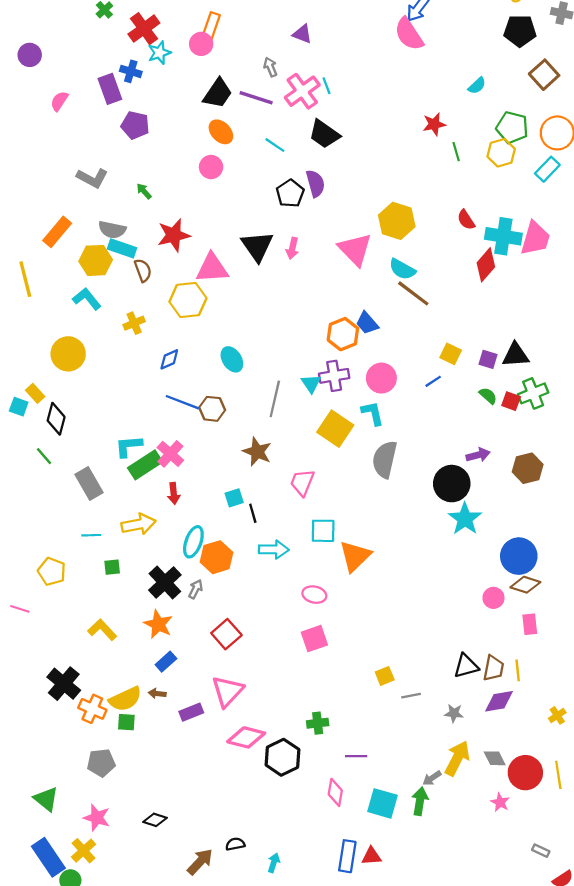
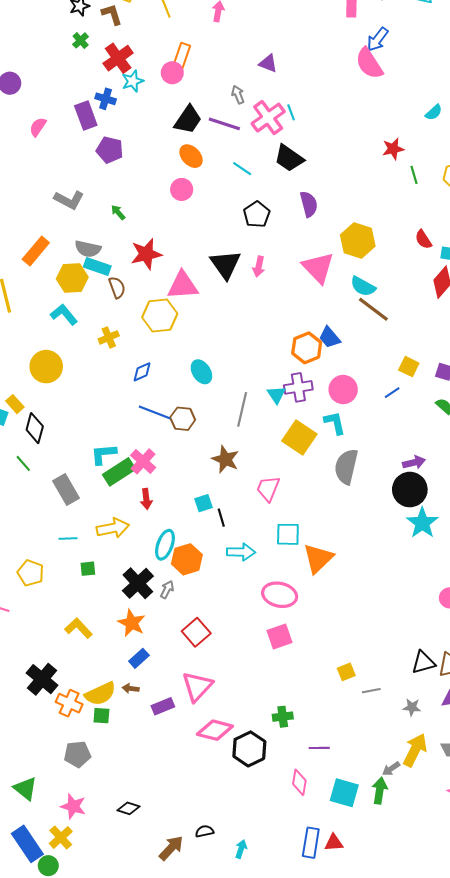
purple semicircle: (315, 184) -> (309, 204), moved
purple arrow: (478, 455) -> (414, 462), moved
pink ellipse: (314, 595) -> (280, 595), size x1.5

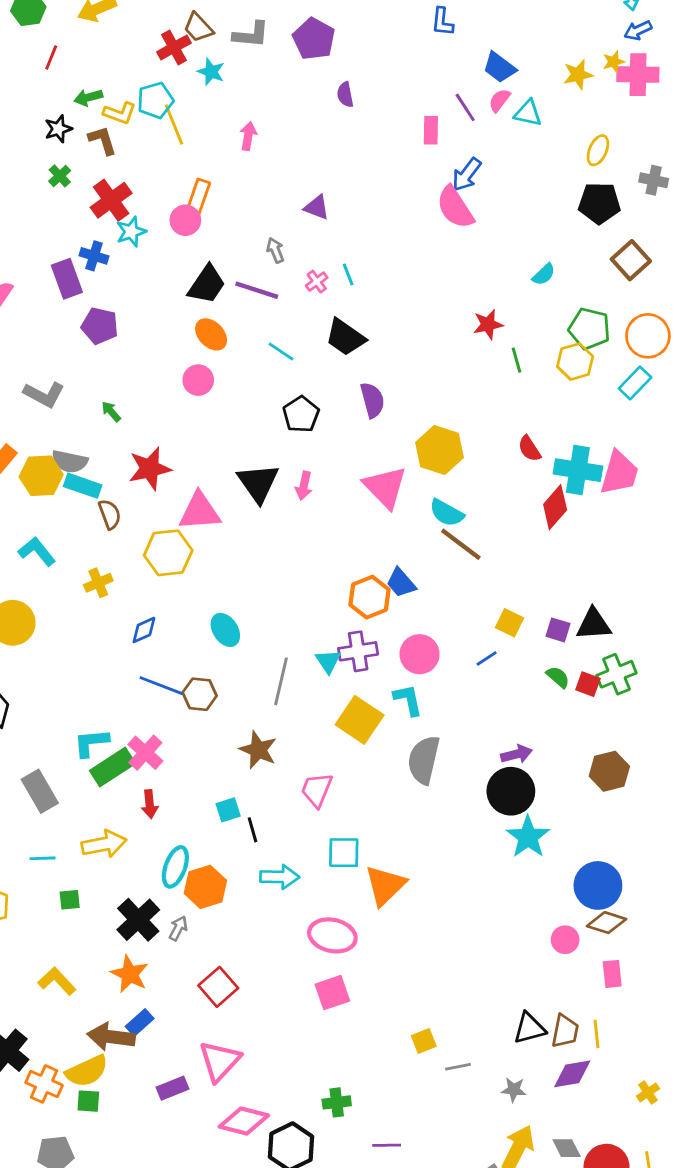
pink cross: (268, 118) -> (317, 282), size x0.5
yellow hexagon: (72, 278) -> (41, 476), moved
brown arrow: (131, 689) -> (111, 1037), moved, size x2.0

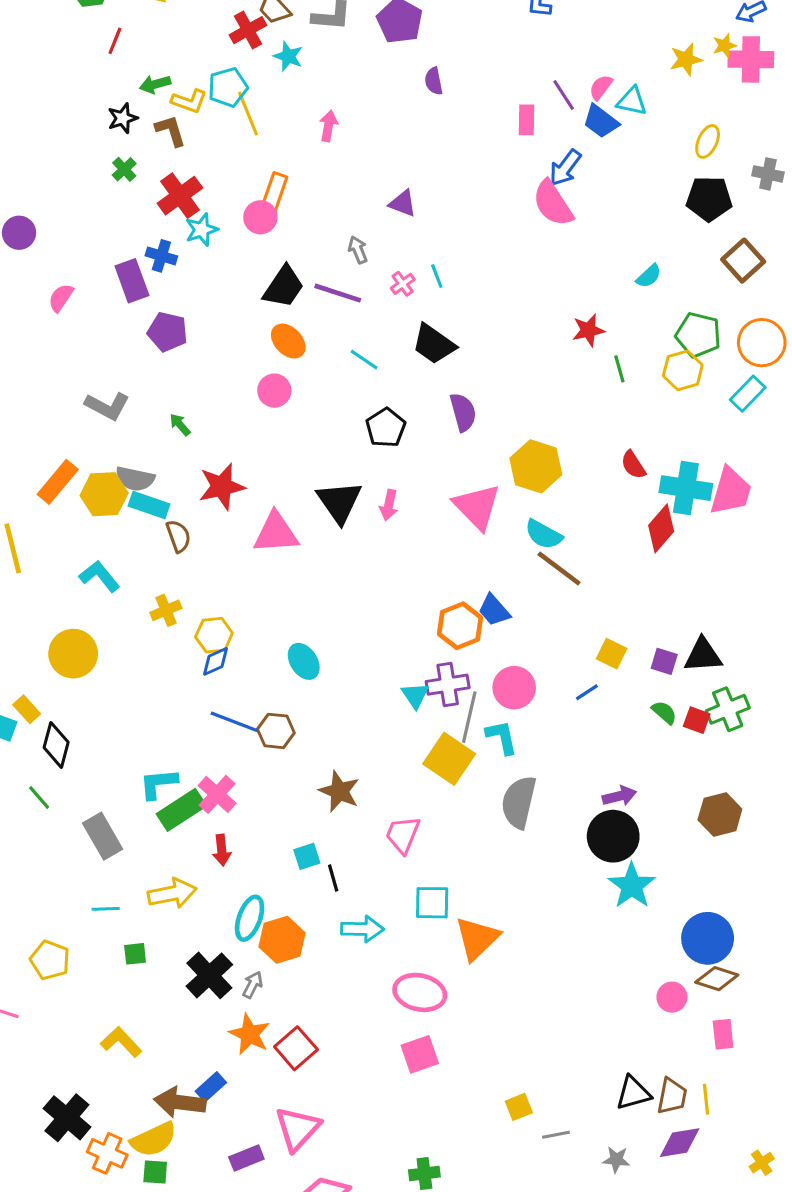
blue trapezoid: (499, 67) -> (601, 121), moved
yellow hexagon: (168, 553) -> (214, 635), moved, size x0.7
gray line: (281, 681) -> (469, 717), moved
orange star: (130, 974) -> (250, 1034), moved

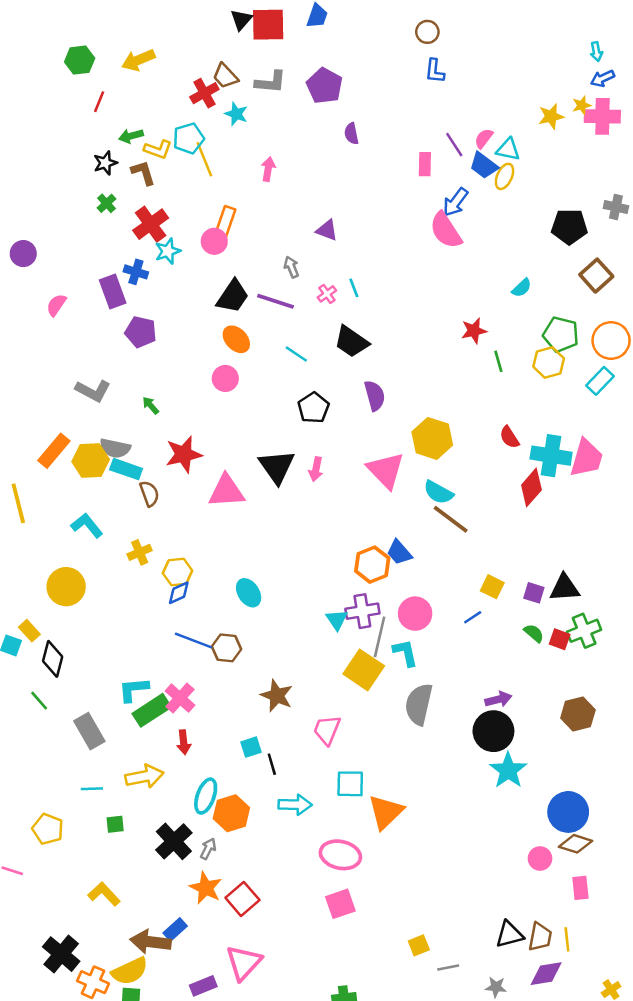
yellow ellipse: (708, 141) -> (505, 176), moved

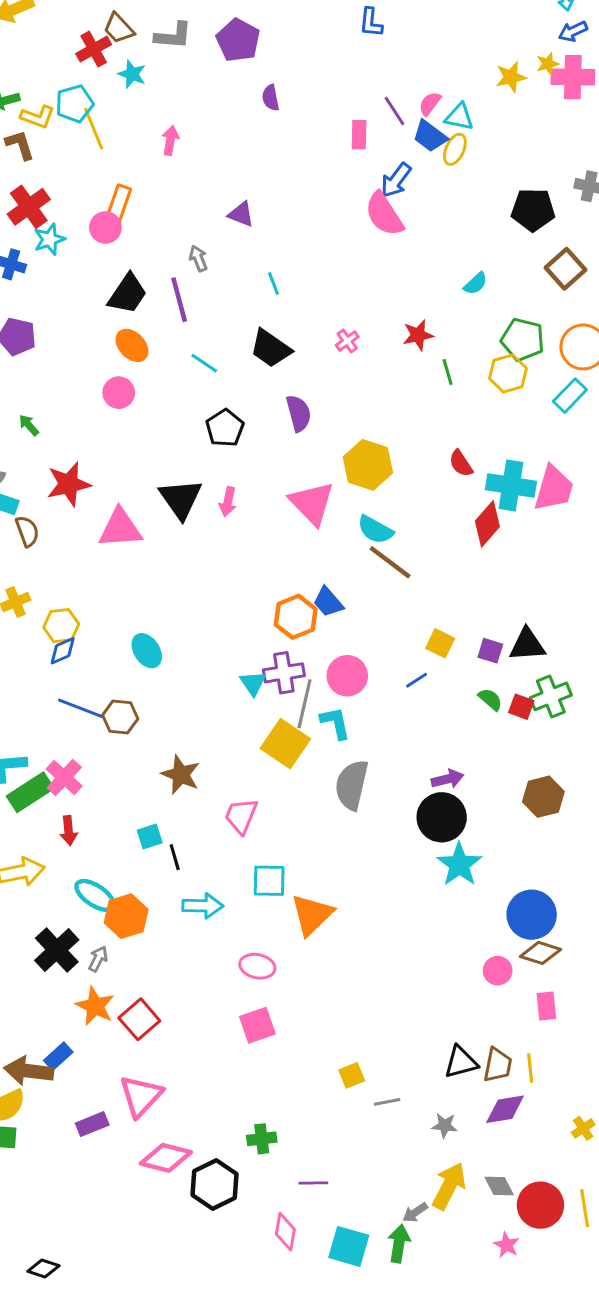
pink cross: (327, 294) -> (347, 341), moved
purple line: (276, 301) -> (179, 300), turned 57
cyan ellipse: (206, 796) -> (95, 895), turned -76
pink ellipse: (340, 855) -> (257, 966), size x0.7

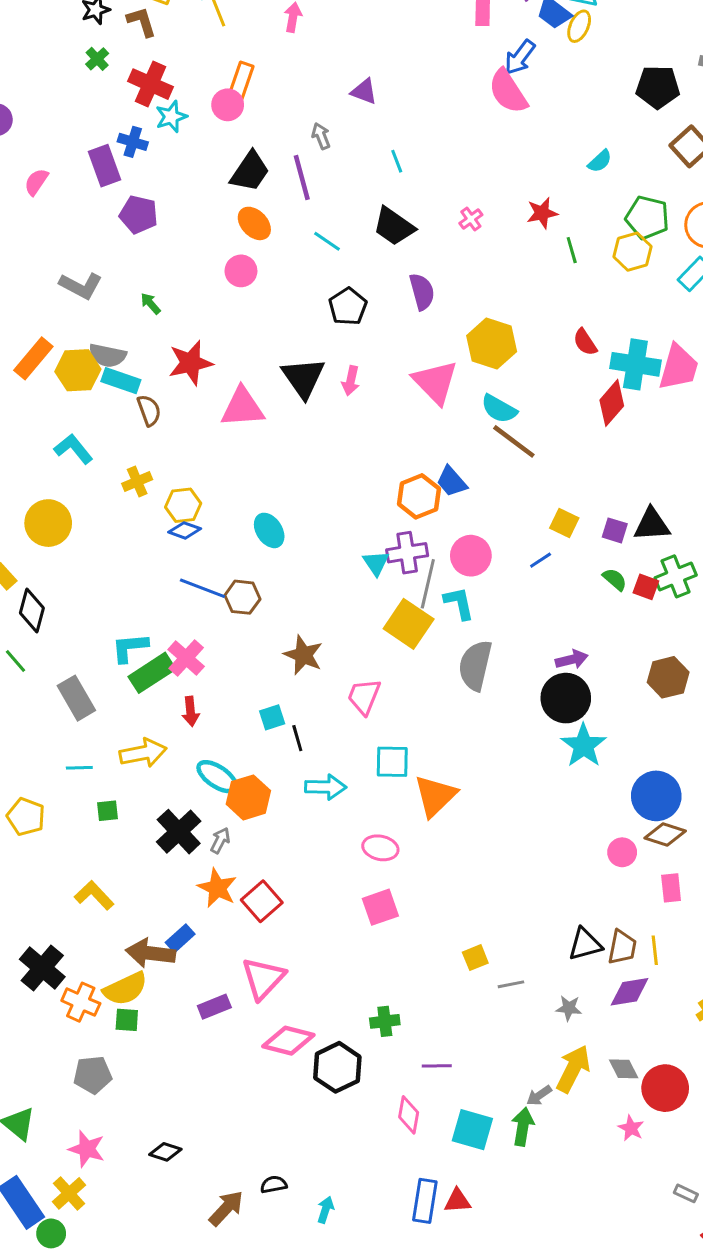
red cross: (29, 207) -> (151, 84), turned -30
blue diamond: (63, 651) -> (185, 530), turned 44

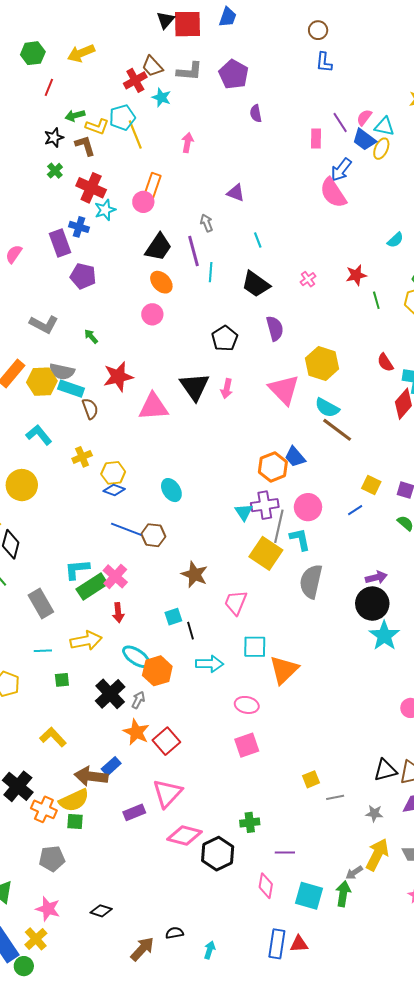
cyan line: (327, 241) -> (211, 272), moved, turned 60

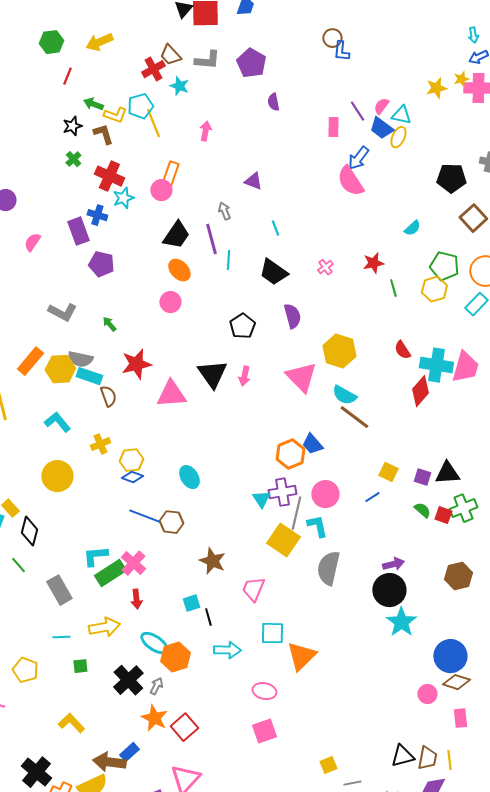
brown circle: (318, 30) -> (332, 38), moved
green arrow: (75, 115) -> (93, 104), turned 36
yellow circle: (22, 485) -> (57, 476), moved

